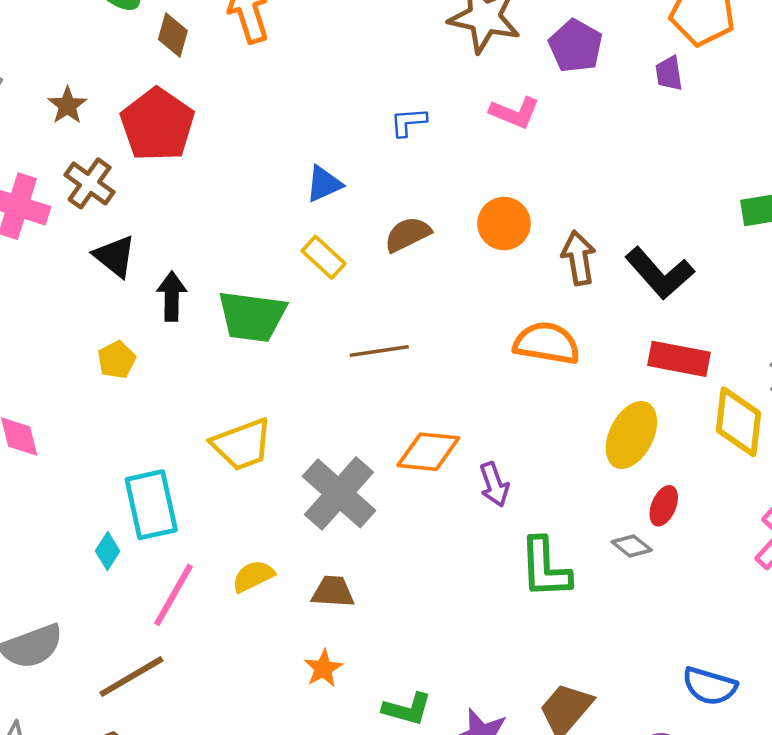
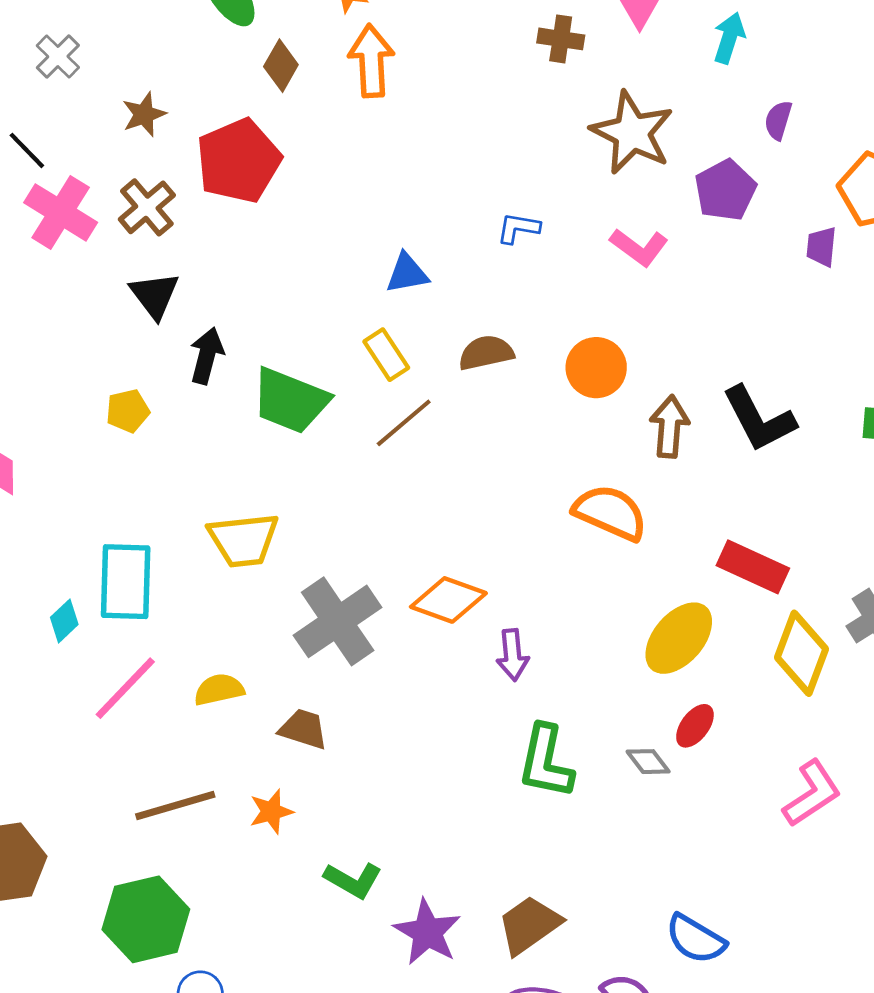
black L-shape: (660, 273) -> (759, 419), moved
brown line: (379, 351) -> (404, 423), moved, turned -46
brown line: (131, 677) -> (175, 806), moved

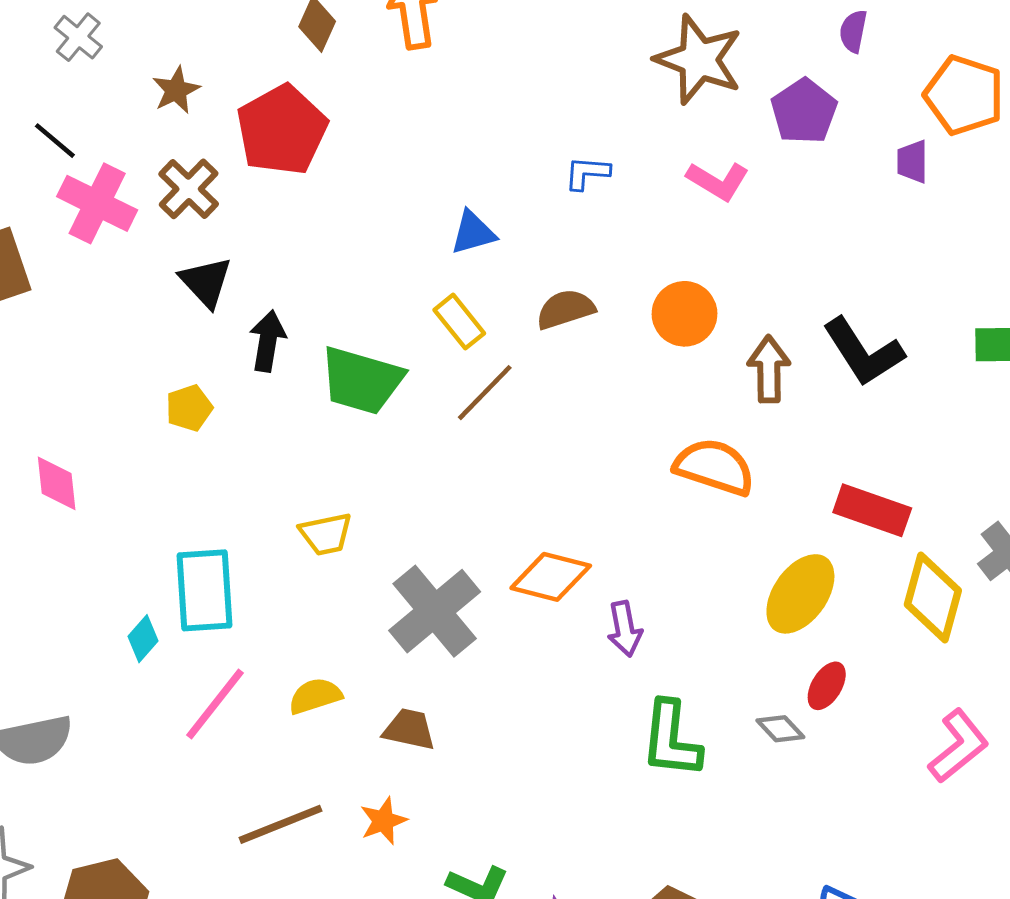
yellow trapezoid: (243, 540) -> (326, 534), size x0.7

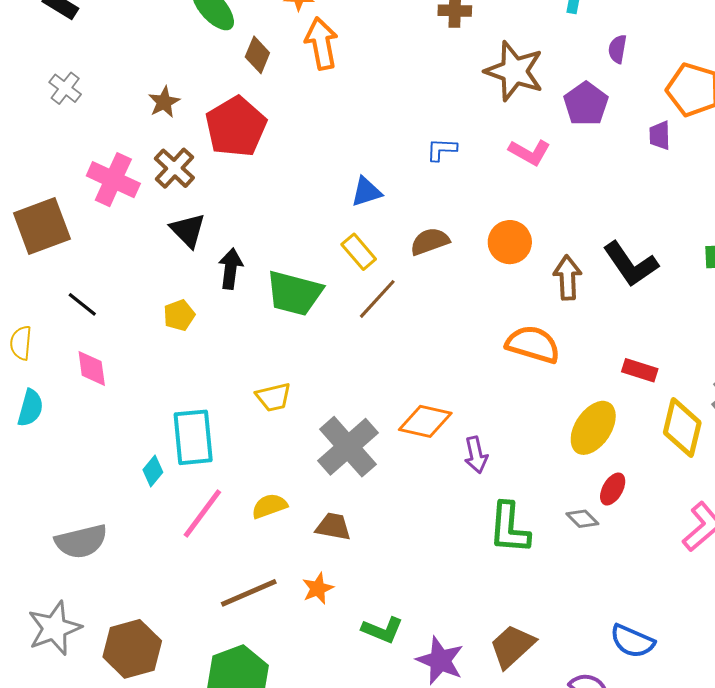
gray cross: (78, 37) -> (65, 88), moved
black line: (55, 141) -> (82, 304), moved
red rectangle: (872, 510) -> (640, 370), size x0.7

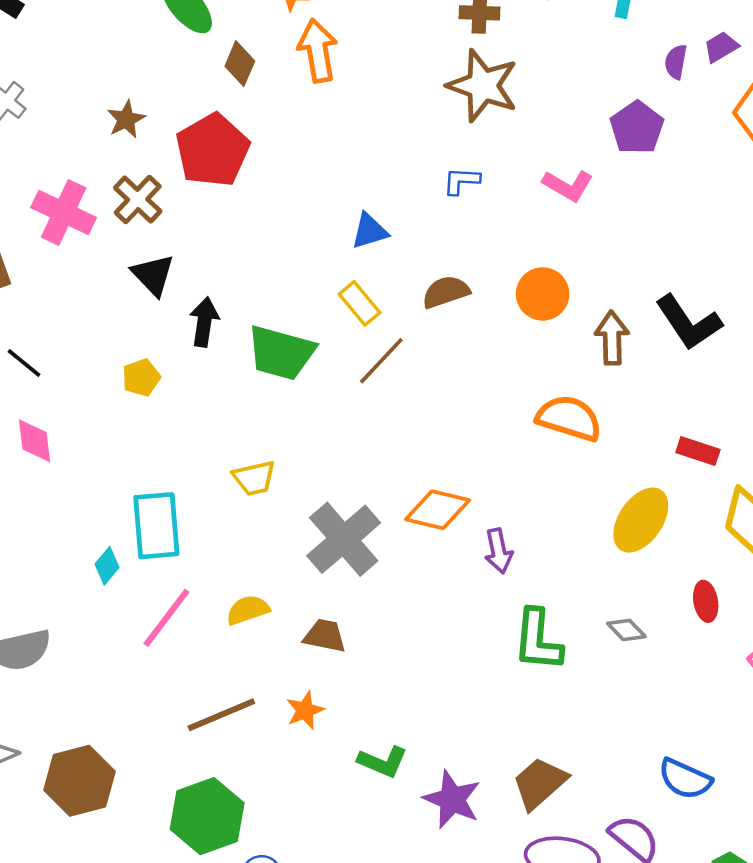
brown star: (514, 71) -> (483, 86), moved
purple trapezoid: (660, 135) -> (721, 47), moved, turned 60
red ellipse: (613, 489) -> (706, 601), moved, turned -40

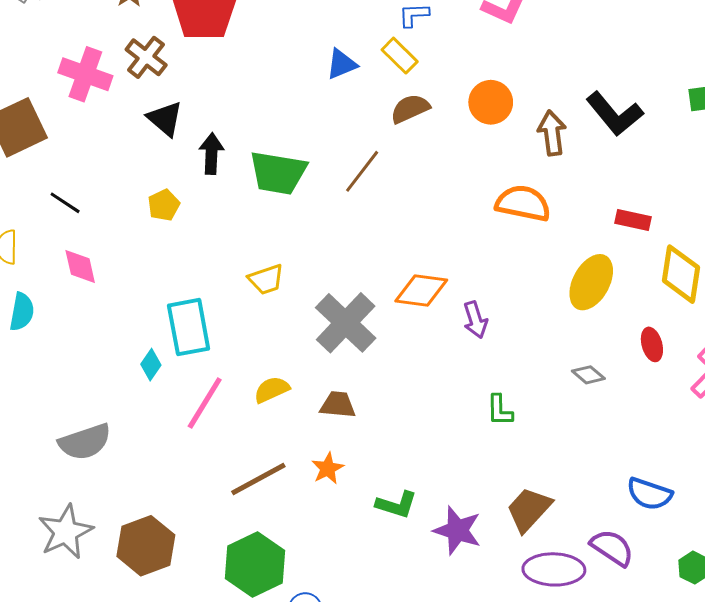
yellow rectangle: (360, 303) -> (400, 56), moved
green L-shape: (538, 640) -> (500, 410), moved, size x0.6

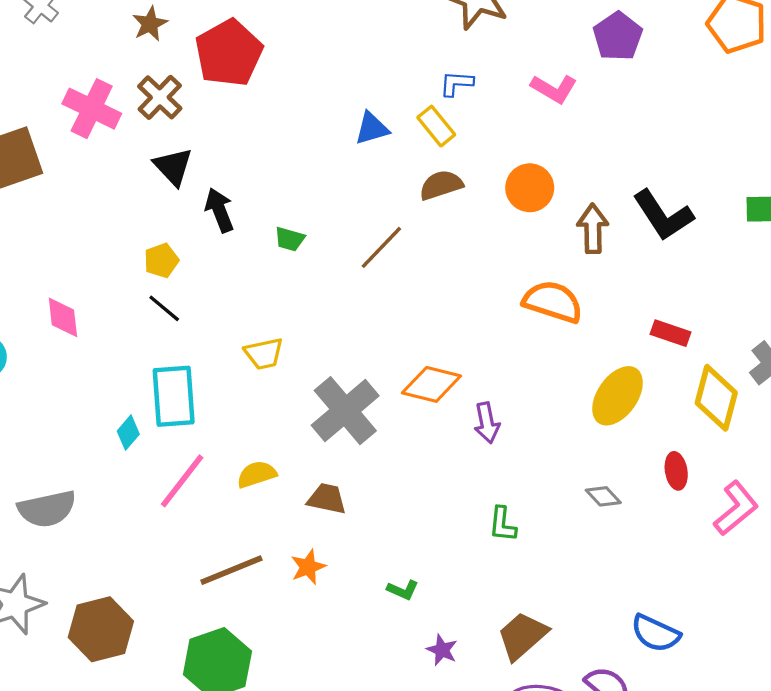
black arrow: (211, 154) -> (219, 210), turned -30
green trapezoid: (278, 173) -> (290, 239), size x0.5
black line: (65, 203) -> (164, 308), moved
green L-shape: (396, 505) -> (403, 590), moved, size x0.7
purple star: (457, 530) -> (442, 650), size x0.6

